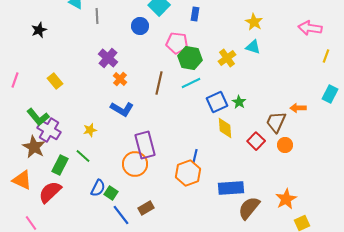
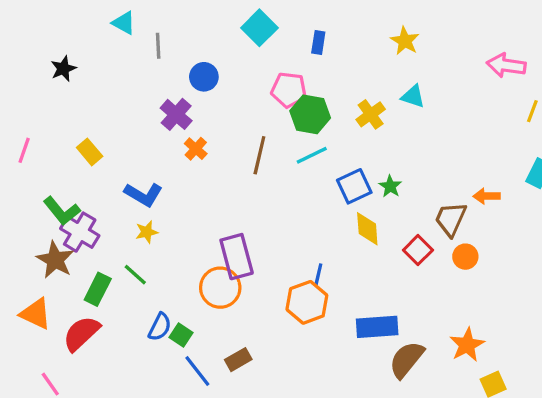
yellow star: (254, 22) -> (405, 41), moved
blue circle: (140, 26) -> (204, 77), moved
blue L-shape: (122, 109) -> (143, 194), moved

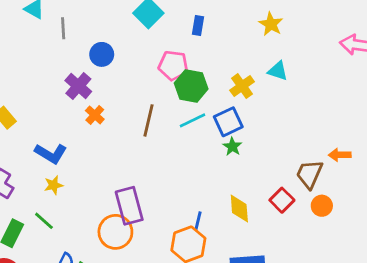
blue square: (354, 186) -> (228, 122), moved
green star: (390, 186) -> (232, 147), moved
yellow diamond: (367, 229) -> (239, 208), moved

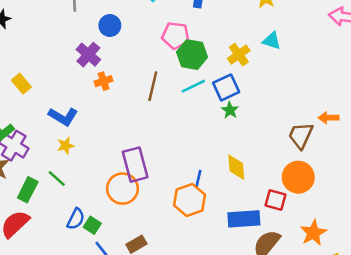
orange cross: (95, 115) -> (104, 81), turned 30
red square: (282, 200) -> (275, 200), moved, turned -30
orange circle: (322, 206) -> (298, 177), moved, size x1.6

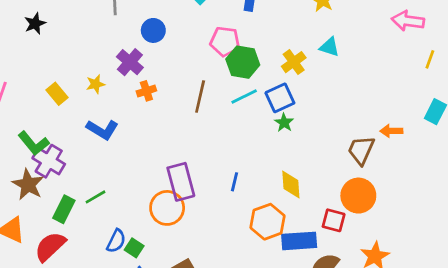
yellow star: (66, 146) -> (96, 84), moved
green line: (57, 178) -> (96, 197), turned -72
blue line: (198, 178) -> (234, 182), moved
orange hexagon: (189, 200) -> (268, 222), moved

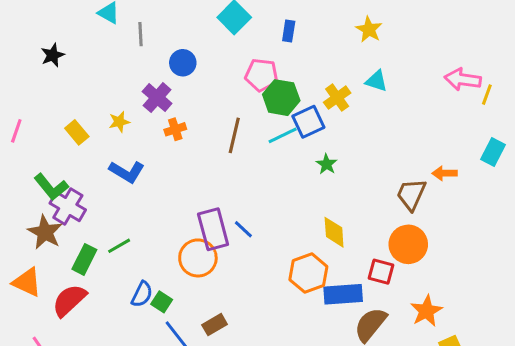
pink arrow: (408, 21) -> (463, 79), moved
blue square: (280, 98) -> (308, 122), moved
blue line: (234, 182) -> (243, 229), moved, turned -60

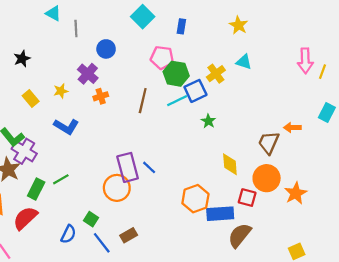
black star: (53, 55) -> (22, 59), moved
pink arrow: (463, 79) -> (305, 61), turned -100
yellow diamond: (334, 232) -> (230, 164), moved
blue semicircle: (142, 294) -> (68, 234), moved
orange star: (426, 311) -> (296, 193), moved

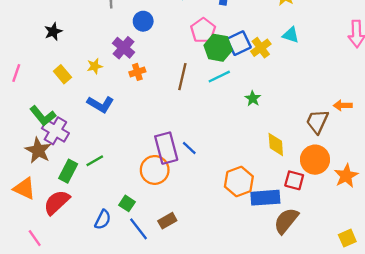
pink pentagon: (162, 58) -> (203, 30), turned 30
blue square: (195, 91) -> (239, 43), moved

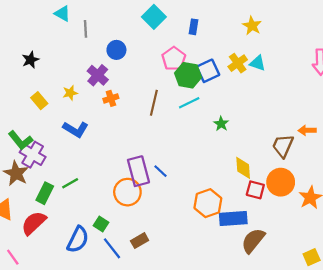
yellow cross: (261, 48) -> (238, 63), moved
red square: (294, 180) -> (255, 190), moved
blue semicircle: (103, 220) -> (78, 239), size x1.4

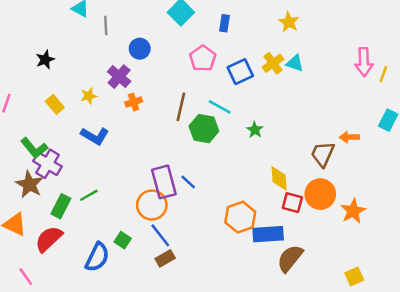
green hexagon: (188, 75) -> (204, 129), moved
cyan line: (189, 103) -> (220, 107), turned 55
blue line: (112, 248) -> (160, 235), moved

